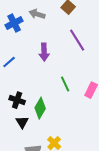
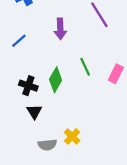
green diamond: (40, 108) -> (56, 80), moved

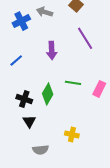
green line: (85, 67) -> (73, 83), turned -56
yellow cross: (72, 136) -> (72, 134), moved, turned -32

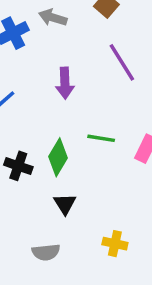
black triangle: (29, 121) -> (65, 204), moved
yellow cross: (72, 134) -> (115, 244), moved

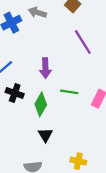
purple arrow: (65, 83) -> (45, 68), moved
black cross: (18, 166) -> (15, 93), moved

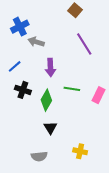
gray arrow: (37, 12) -> (36, 42), moved

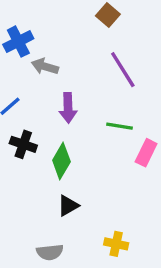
green line: (72, 89) -> (119, 126), moved
black triangle: (50, 128) -> (68, 206), turned 32

